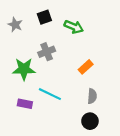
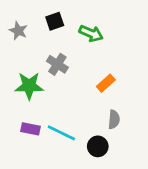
gray cross: (47, 52) -> (57, 64), turned -35
cyan line: (50, 94) -> (61, 133), moved
black circle: (90, 121) -> (98, 146), moved

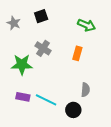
green arrow: (91, 33) -> (86, 25), moved
orange rectangle: (106, 83) -> (77, 53), moved, turned -32

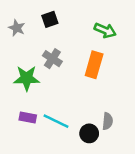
orange rectangle: (77, 53) -> (94, 65), size x1.5
gray semicircle: (85, 90) -> (108, 121), moved

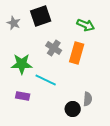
black square: (50, 19) -> (41, 16), size x1.5
gray cross: (52, 59) -> (54, 48), moved
cyan line: (56, 121) -> (46, 80), moved

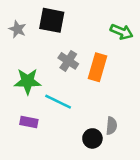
black square: (41, 16) -> (52, 20), turned 30
green arrow: (86, 25) -> (122, 32), moved

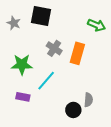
cyan line: (58, 102) -> (46, 81), turned -75

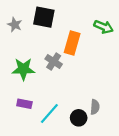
gray cross: (54, 48) -> (54, 61), moved
orange rectangle: (77, 53) -> (72, 43), moved
cyan line: (46, 81) -> (49, 114), moved

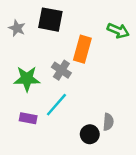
cyan line: (49, 114) -> (56, 105), moved

